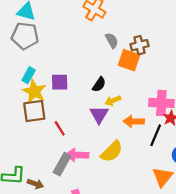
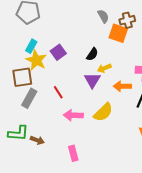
purple square: (60, 82) -> (58, 52), turned -35
brown square: (34, 111) -> (22, 77), moved
gray rectangle: (62, 164) -> (29, 98), moved

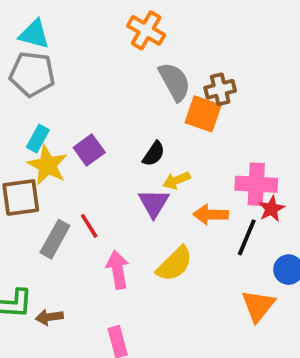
gray semicircle: (103, 16) -> (175, 82), size x1.5
gray rectangle: (29, 98) -> (55, 239), moved
pink arrow: (73, 115) -> (118, 270), turned 78
brown arrow: (37, 140) -> (49, 317), turned 152

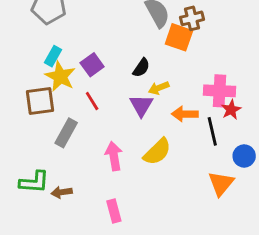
red line: (89, 226) -> (92, 101), moved
black line: (247, 237) -> (212, 131), turned -36

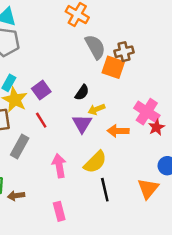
pink cross: (220, 91) -> (147, 112), turned 30
black line: (212, 131) -> (105, 190), moved

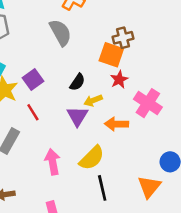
gray semicircle: (95, 47) -> (60, 33), moved
red star: (156, 127) -> (119, 80), moved

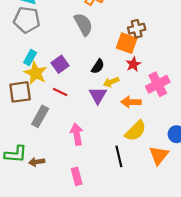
pink cross: (148, 103) -> (158, 84), turned 30
red line: (33, 112) -> (60, 92), turned -32
yellow semicircle: (92, 158) -> (136, 131), moved

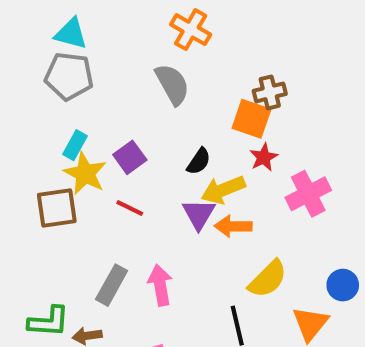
yellow arrow: (111, 82) -> (223, 190), size x1.5
orange arrow: (131, 102) -> (233, 226), moved
gray rectangle: (40, 116) -> (112, 285), moved

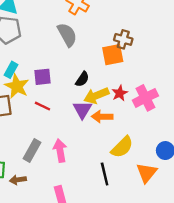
brown cross: (270, 92) -> (123, 39), turned 30
orange square: (251, 119) -> (113, 55), turned -30
purple square: (130, 157) -> (43, 77), turned 30
red star: (264, 157) -> (120, 93), moved

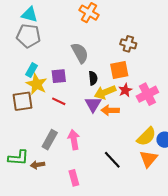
gray semicircle: (67, 35) -> (80, 53), moved
orange square: (113, 55) -> (119, 70), moved
black semicircle: (82, 79) -> (93, 78), turned -40
yellow semicircle: (122, 147) -> (146, 137), moved
black line: (105, 174) -> (112, 160), turned -30

